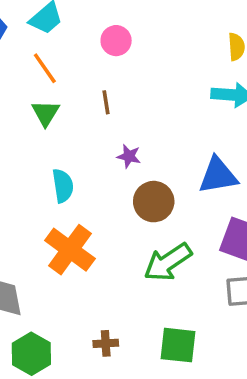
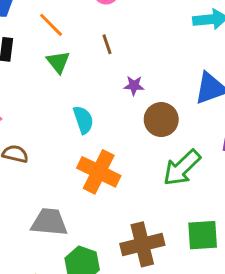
brown cross: (106, 343) -> (142, 244), size x2.0

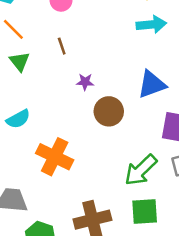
cyan semicircle: (83, 120) -> (18, 119), moved, turned 80
green arrow: (182, 168) -> (141, 170), moved

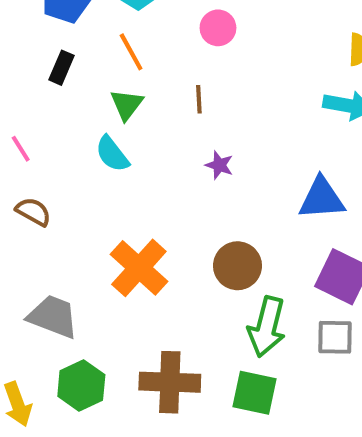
brown circle: (109, 111) -> (238, 266), moved
cyan semicircle: (18, 119) -> (112, 154), moved, turned 65
green arrow: (141, 170) -> (267, 327), turned -48

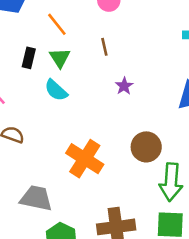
black rectangle: (62, 68) -> (29, 58), moved
purple star: (219, 165) -> (124, 86), turned 30

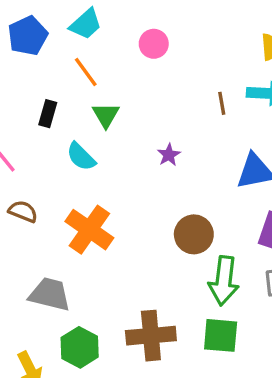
brown line: (104, 47) -> (222, 103), moved
green triangle: (60, 58) -> (106, 115), moved
orange cross: (85, 159) -> (89, 230), moved

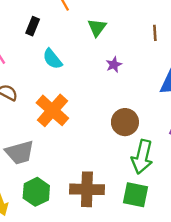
green triangle: (106, 115) -> (97, 28), moved
gray trapezoid: (50, 294) -> (20, 152), turned 144

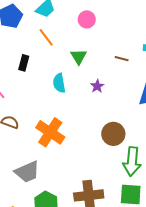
brown line: (155, 33) -> (122, 59), moved, turned -64
cyan semicircle: (52, 59) -> (59, 83), moved, turned 36

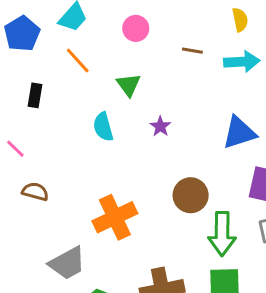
brown line: (122, 59) -> (192, 51), moved
black rectangle: (24, 63) -> (35, 95), moved
orange cross: (50, 132) -> (115, 217), moved, turned 36

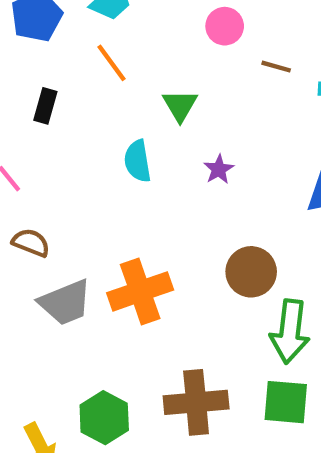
pink circle: (136, 28) -> (225, 26), moved
gray trapezoid: (67, 263) -> (65, 302), moved

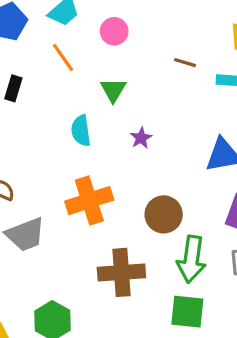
pink circle: (225, 26) -> (114, 31), moved
orange cross: (140, 291) -> (89, 201), moved
brown cross: (196, 402) -> (121, 272), moved

